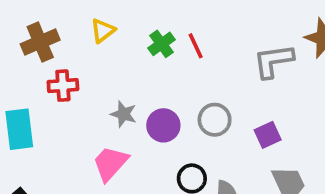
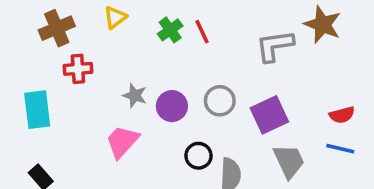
purple square: (268, 135) -> (269, 115), size x1.5

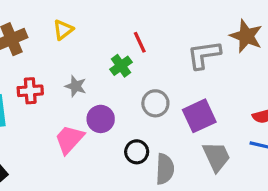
green cross: (170, 30) -> (121, 66), moved
red cross: (78, 69) -> (30, 91), moved
gray star: (135, 95) -> (76, 86), moved
purple circle: (172, 106) -> (101, 119), moved

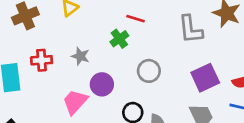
red line: (140, 42) -> (135, 19), turned -48
gray L-shape: (204, 55) -> (190, 29), turned -88
purple square: (199, 116) -> (205, 78), moved

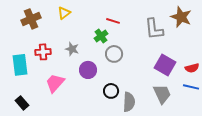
gray circle: (149, 71) -> (114, 54), moved
purple square: (205, 78) -> (165, 65), turned -35
pink trapezoid: (75, 102) -> (55, 83), moved

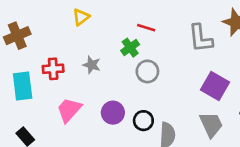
brown cross: (31, 19) -> (17, 36), moved
purple circle: (88, 70) -> (113, 113), moved

